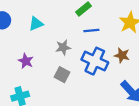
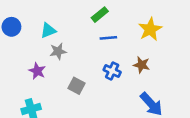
gray star: (63, 47) -> (58, 51), moved
blue cross: (95, 61) -> (112, 71), size x0.6

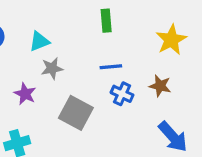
green rectangle: (100, 15) -> (106, 21), turned -56
blue line: (108, 38) -> (111, 67), moved
gray square: (76, 86) -> (76, 113), size x1.5

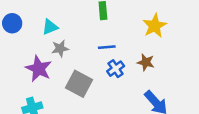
purple star: (25, 94) -> (39, 69), size x1.5
blue cross: (122, 94) -> (116, 69), turned 30

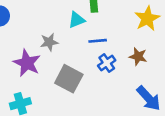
cyan triangle: (50, 27) -> (77, 20), moved

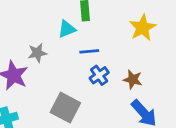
brown star: (138, 56) -> (133, 80), moved
gray square: (69, 79) -> (65, 108), moved

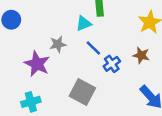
blue line: (89, 51) -> (93, 48), moved, turned 49
brown star: (133, 80) -> (141, 55), moved

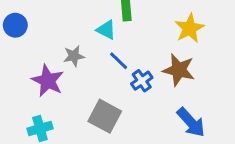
cyan triangle: (84, 23) -> (106, 30), turned 49
brown star: (141, 55) -> (179, 70), size x1.5

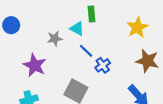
gray star: (74, 56) -> (55, 39), moved
brown star: (179, 70) -> (147, 61), moved

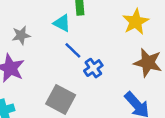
gray star: (55, 39) -> (21, 35), moved

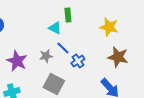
yellow star: (136, 22) -> (109, 27), turned -30
gray star: (21, 35) -> (46, 56), moved

